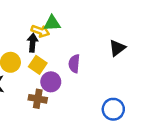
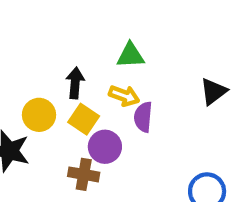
green triangle: (52, 23) -> (130, 55), moved
yellow arrow: (40, 31) -> (124, 96), moved

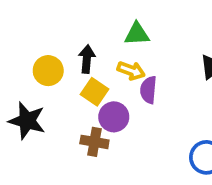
yellow circle: (39, 115) -> (48, 71), moved

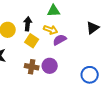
purple semicircle: (148, 90) -> (60, 40), turned 56
purple circle: (114, 117) -> (50, 66), moved

